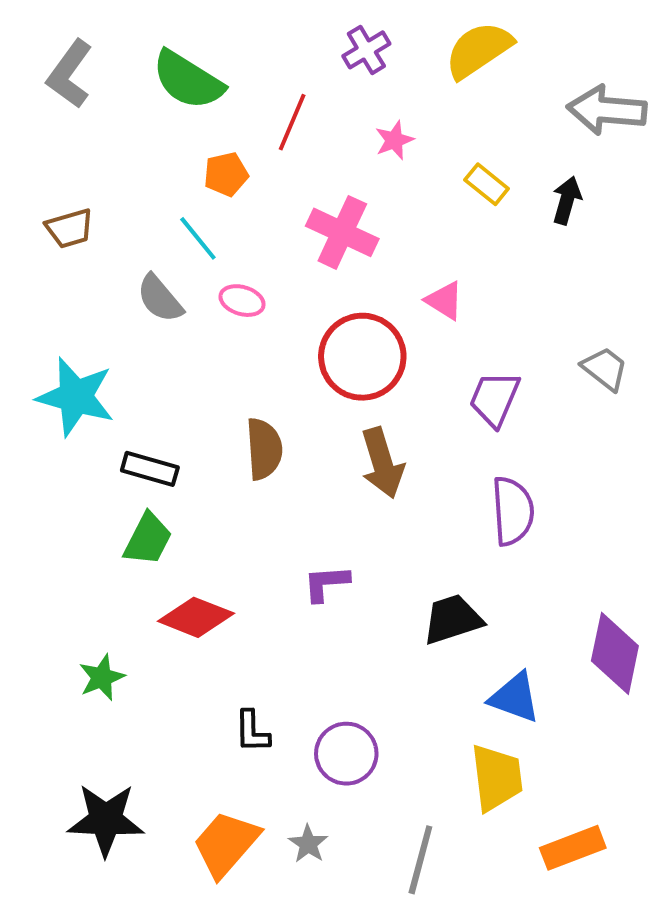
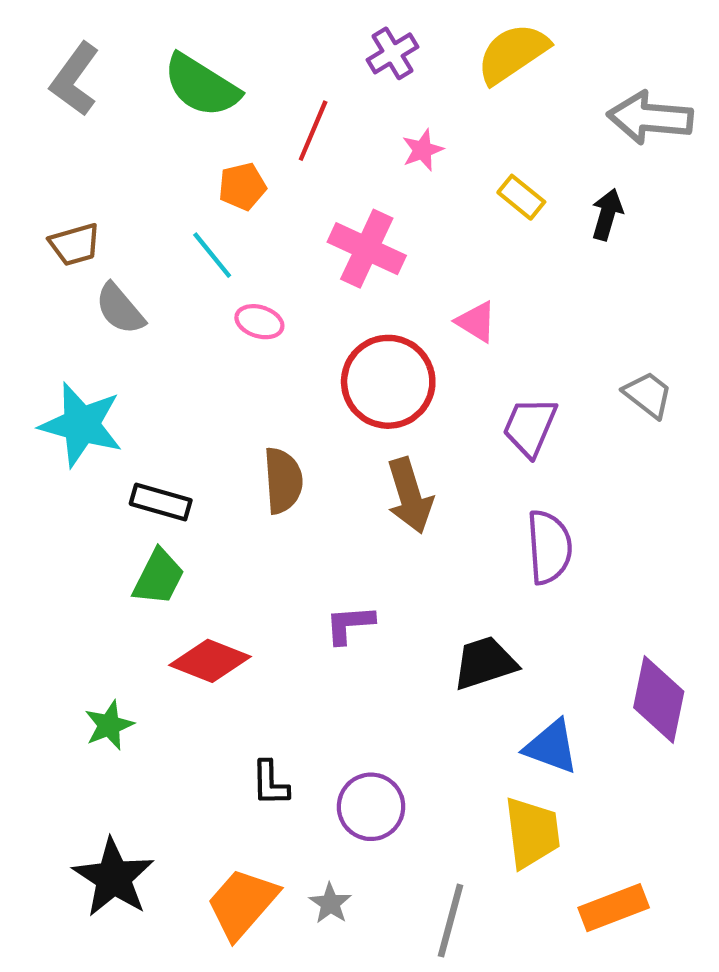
gray semicircle: (160, 299) -> (120, 309), moved
black star: (106, 820) -> (113, 878), turned 30

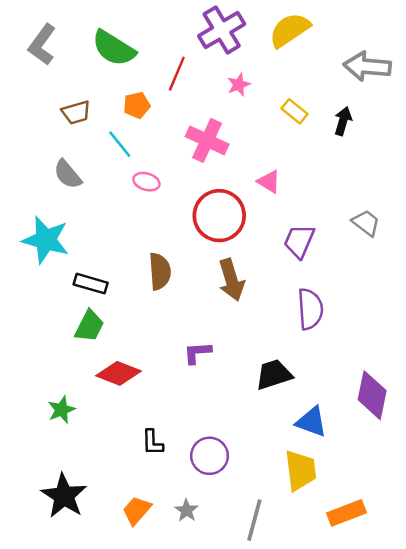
purple cross: (392, 53) -> (222, 30), size x1.6
brown trapezoid: (75, 244) -> (76, 112), moved
orange trapezoid: (242, 903) -> (137, 510), size x0.7

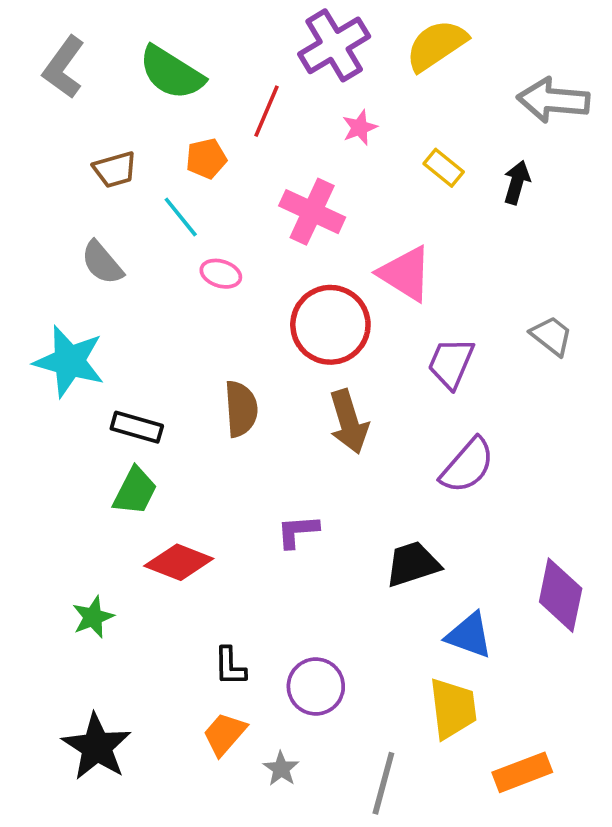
pink triangle: (269, 182) -> (405, 274), size x1.6
purple semicircle: (310, 309) -> (467, 465), turned 45
orange trapezoid: (137, 510) -> (224, 734), moved

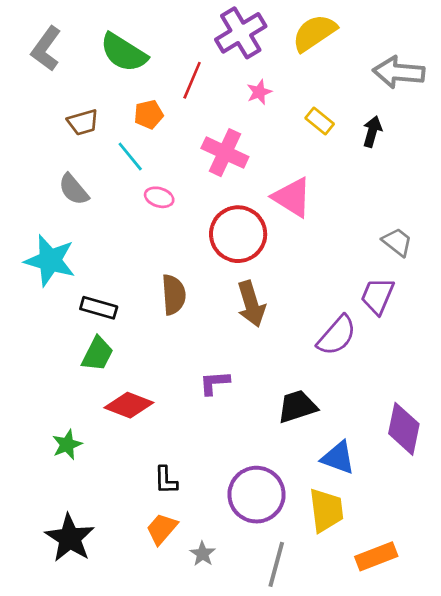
purple trapezoid: (451, 363) -> (378, 296), moved
purple circle: (316, 686) -> (257, 495), moved, size x1.4

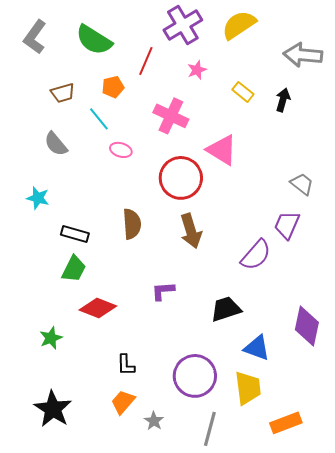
cyan star: (50, 260) -> (38, 198), size x0.6

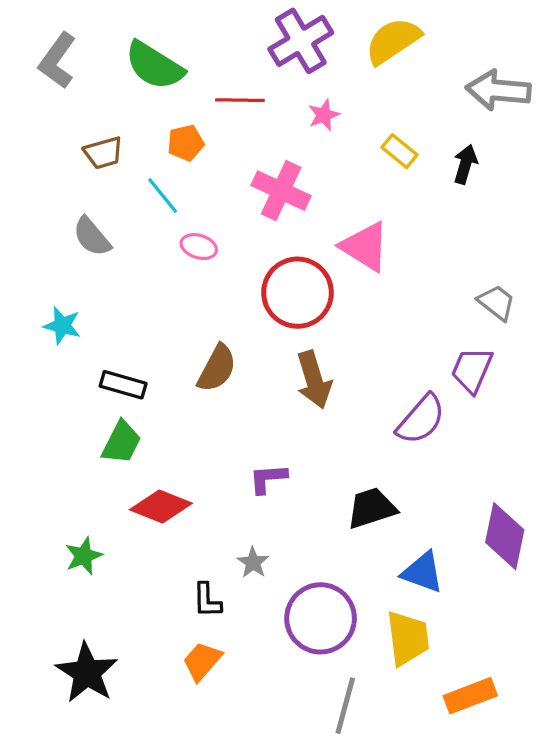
red line: (146, 61) -> (240, 100), turned 68
brown semicircle: (132, 224) -> (217, 368), turned 32
gray star: (154, 421) -> (253, 562), moved

